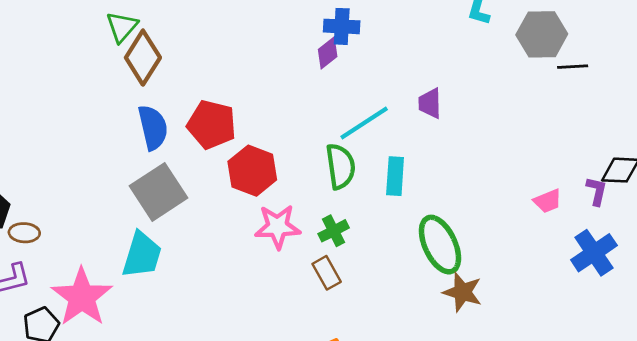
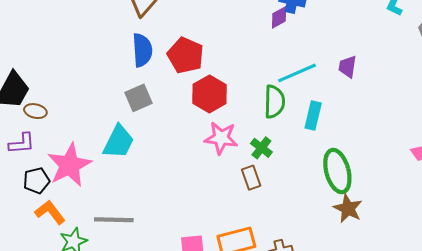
gray square: (159, 192) -> (138, 98), size x0.7
green cross: (334, 231) -> (261, 148), turned -35

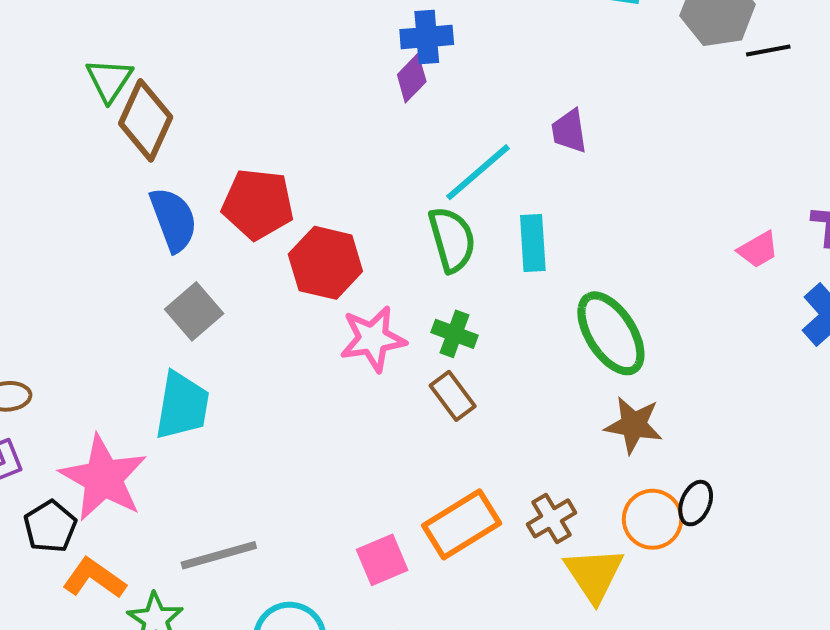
brown star: (348, 209) -> (634, 425), moved

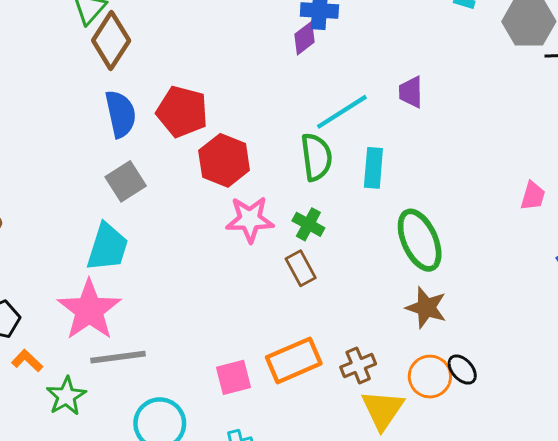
pink trapezoid: (758, 250) -> (533, 196), turned -52
pink star: (103, 478) -> (89, 310), moved
black ellipse: (696, 503) -> (462, 370), turned -72
orange L-shape: (94, 578) -> (27, 361), size x0.7

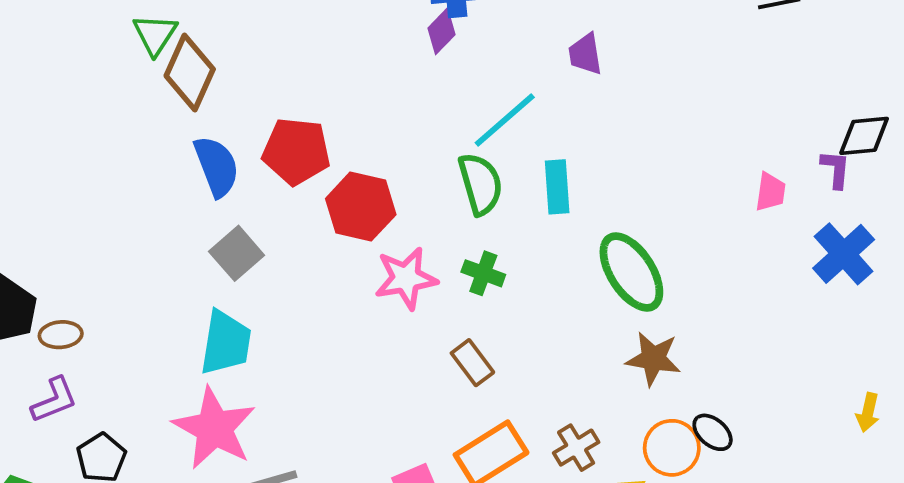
purple trapezoid: (411, 92) -> (585, 54), moved
brown rectangle: (301, 268) -> (472, 363), moved

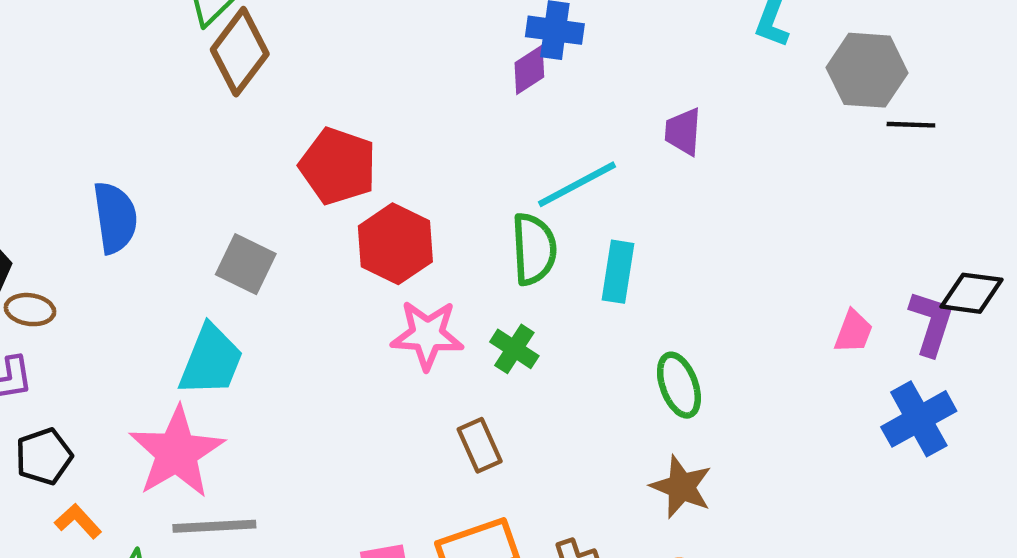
blue semicircle: (217, 166) -> (115, 218), moved
purple L-shape: (836, 169) -> (931, 323), size x1.4
gray square: (237, 253) -> (246, 264), turned -36
green ellipse: (631, 272) -> (679, 385), size x0.7

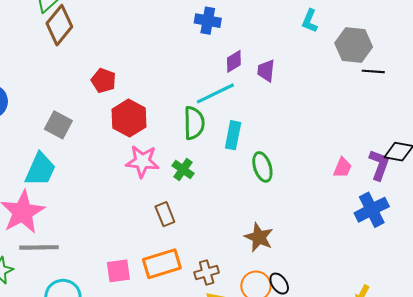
purple diamond: (529, 70) -> (234, 61), moved
red pentagon: (338, 166) -> (103, 81), size x0.7
green ellipse: (679, 385) -> (262, 167), moved

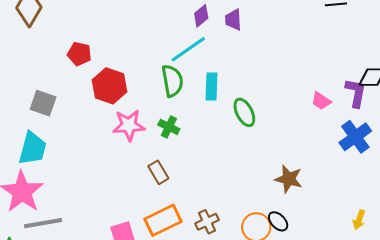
pink trapezoid: (343, 168) -> (321, 101), turned 110
brown star: (259, 237) -> (289, 179), moved

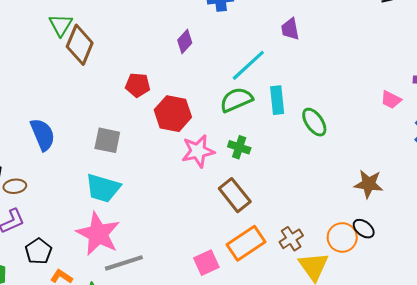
purple diamond: (201, 16) -> (185, 42), moved
green semicircle: (172, 81) -> (236, 100), turned -96
cyan trapezoid: (33, 148) -> (103, 188), turned 99
brown rectangle: (158, 172) -> (235, 195), size x1.4

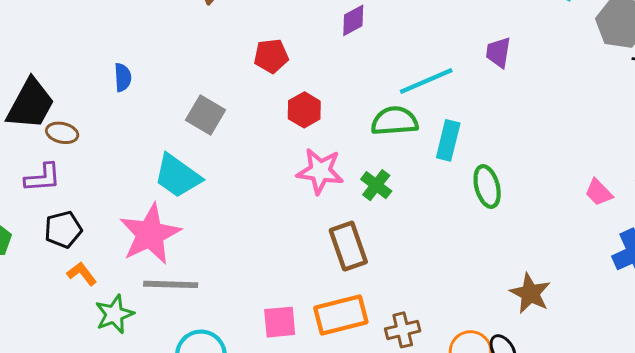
red pentagon: (138, 85) -> (271, 56), turned -30
red hexagon: (173, 114) -> (304, 110), size x0.7
blue semicircle: (43, 135) -> (123, 77), size x0.6

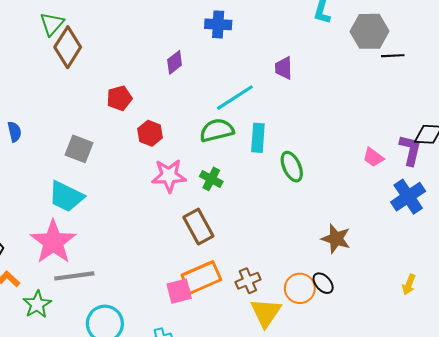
pink square: (280, 322) -> (179, 291), moved

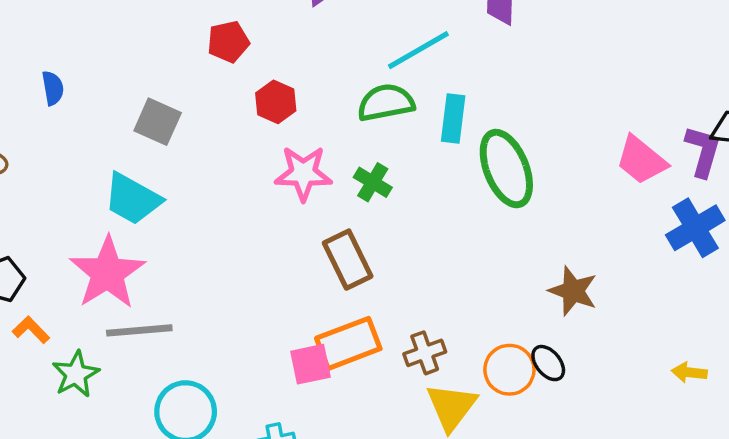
pink trapezoid: (373, 157) -> (641, 160), size x1.5
green ellipse: (292, 167) -> (506, 169), size x1.5
yellow arrow: (409, 284) -> (689, 372), turned 72

